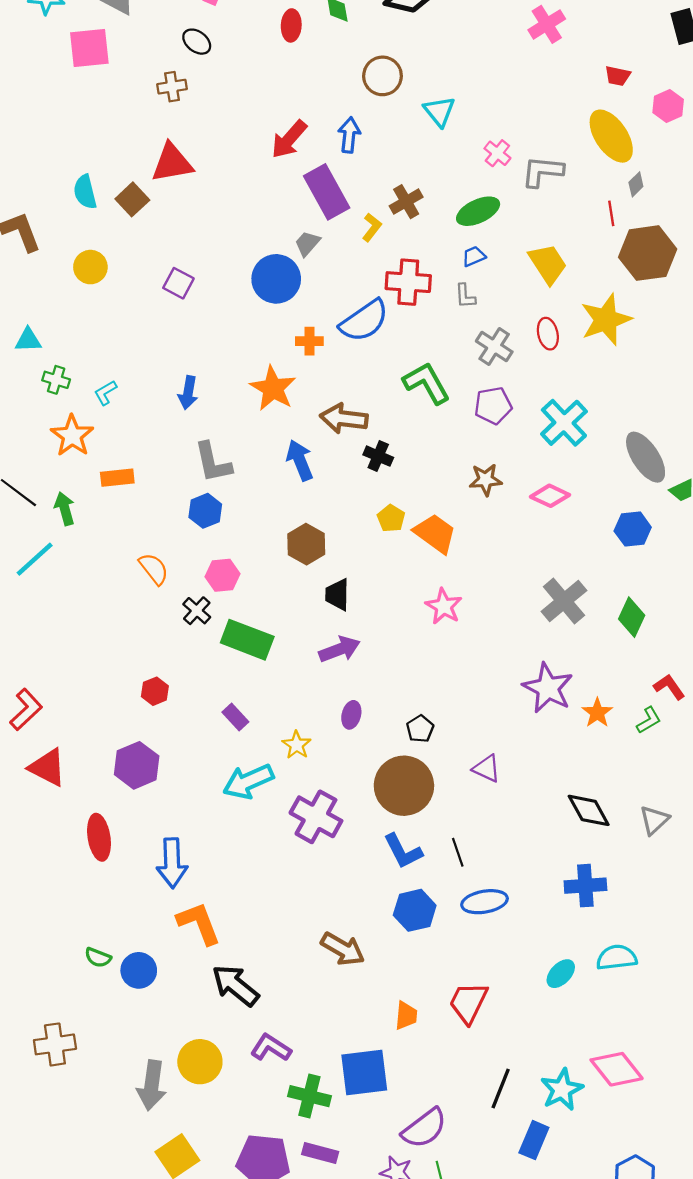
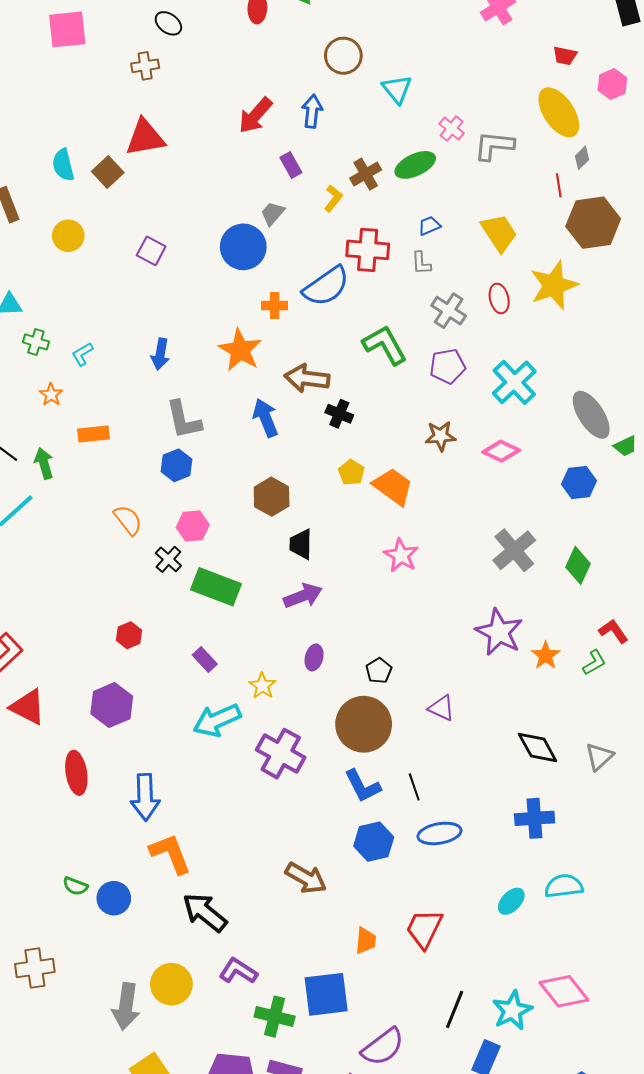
purple rectangle: (327, 192) -> (291, 165), size x0.5
green ellipse: (478, 211) -> (415, 165), moved
orange star: (72, 436) -> (51, 395), size x0.6

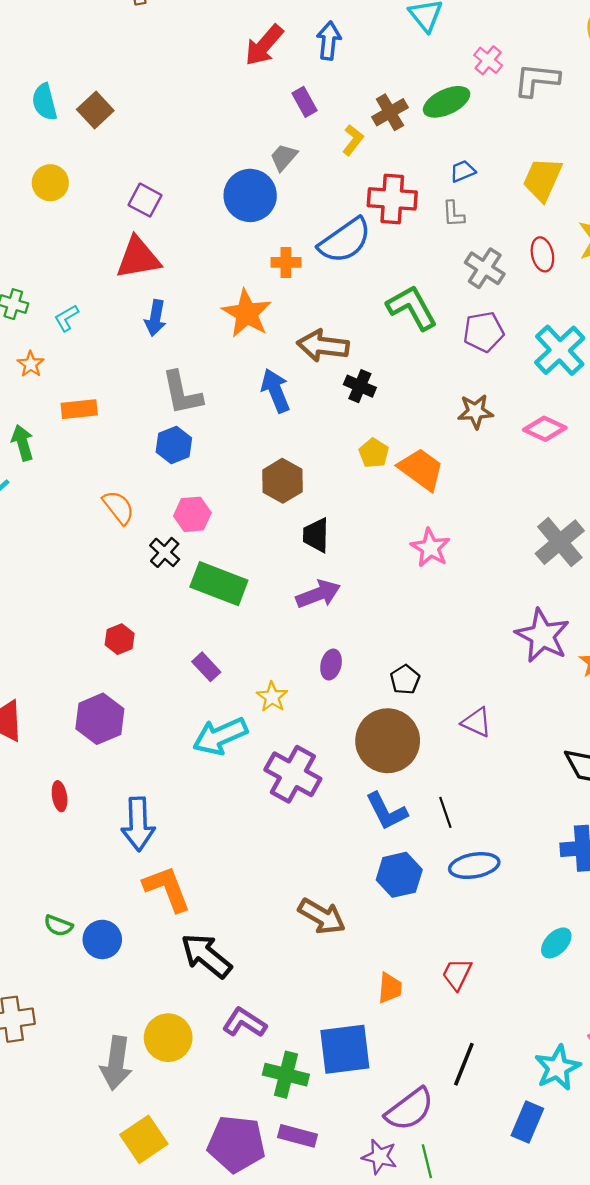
red triangle: (145, 138) -> (138, 258), moved
yellow trapezoid: (499, 233) -> (542, 179), turned -123
red ellipse: (76, 773) -> (60, 796), size x0.6
red trapezoid: (424, 929) -> (457, 974), size x0.7
black line: (455, 1009) -> (464, 1064), moved

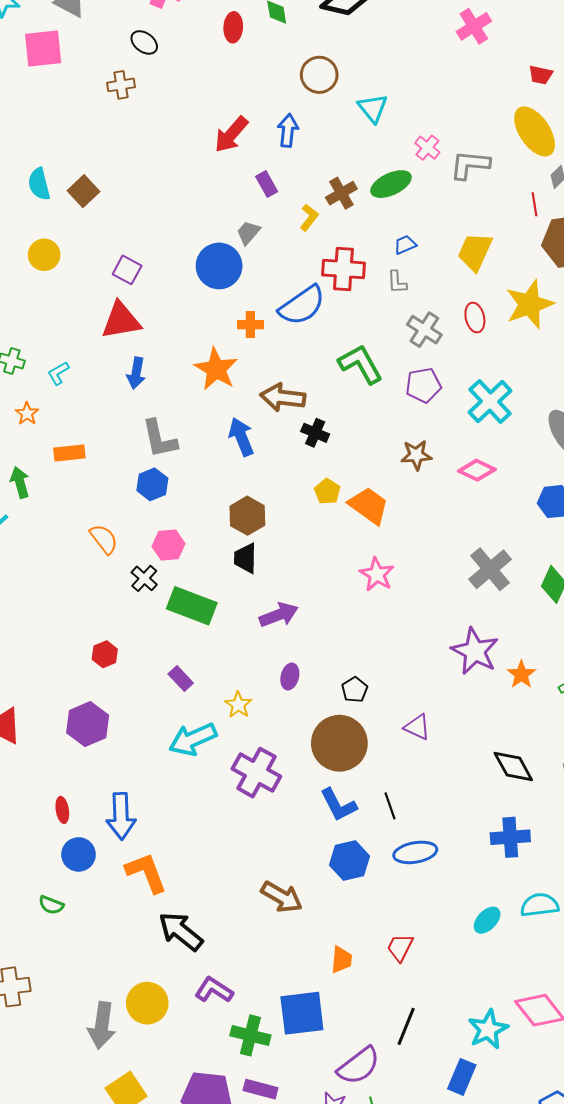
black trapezoid: (316, 535) -> (245, 558), moved
red ellipse: (60, 796) -> (62, 810), moved
blue circle: (102, 939) -> (79, 854), moved

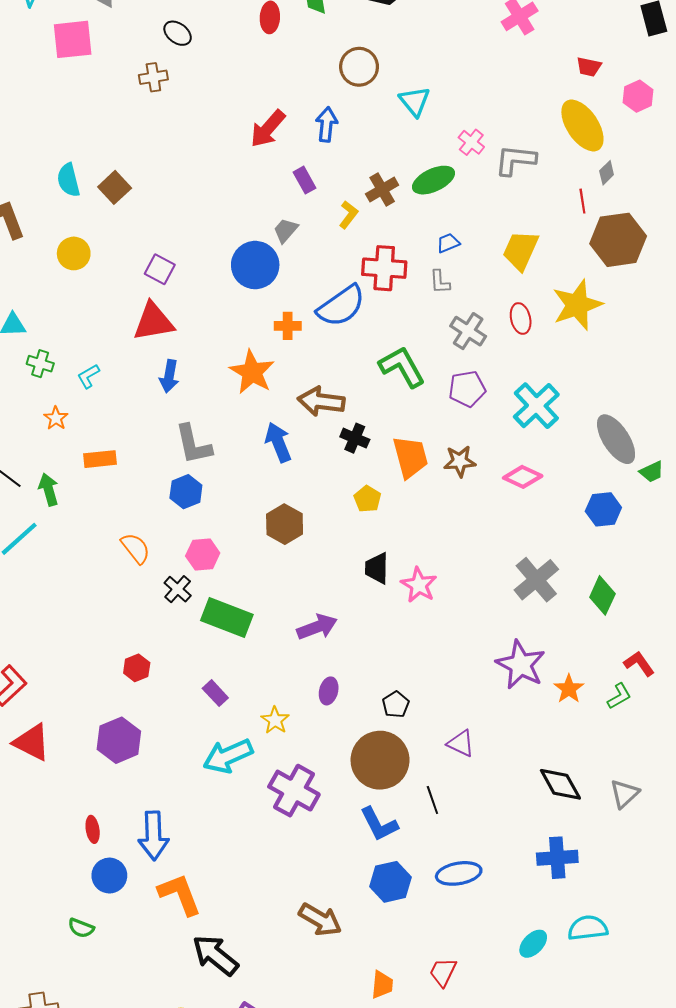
orange trapezoid: (369, 506) -> (410, 457), moved, turned 39
black trapezoid: (245, 558) -> (377, 568), moved
black line: (390, 806) -> (432, 800), moved

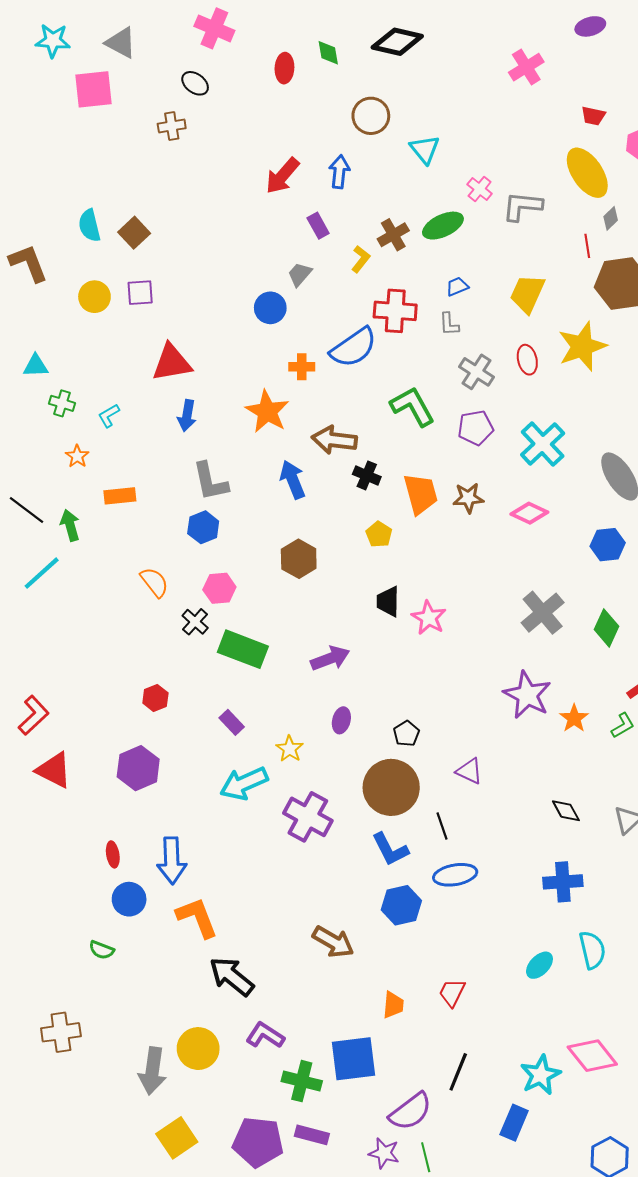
blue circle: (255, 265) -> (270, 308), size x0.7
purple square: (160, 269) -> (140, 293), moved, turned -32
black diamond: (560, 784) -> (566, 811), size x0.7
blue ellipse: (459, 873) -> (455, 875), moved
cyan semicircle: (588, 928) -> (592, 950), turned 84

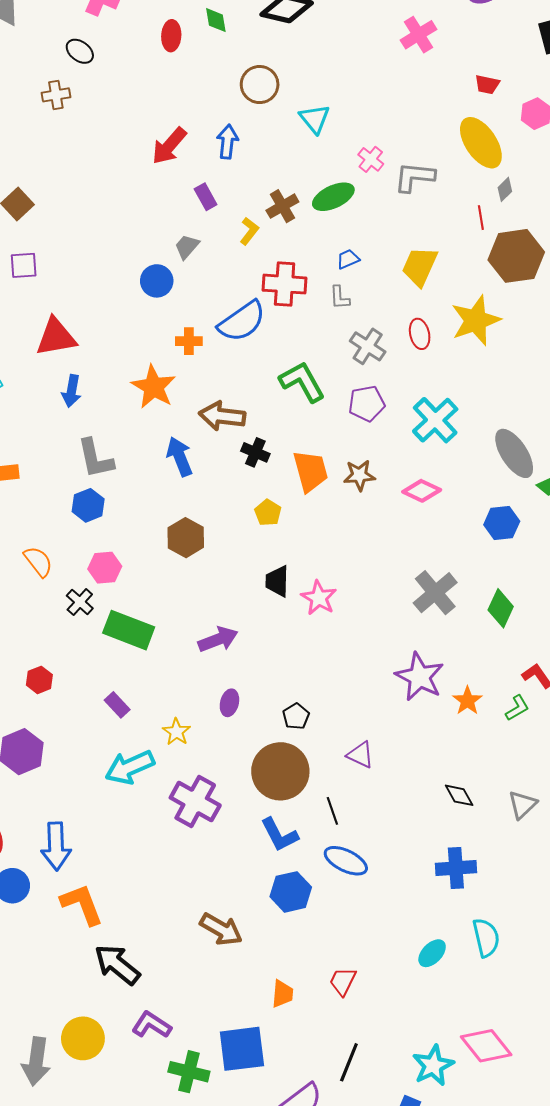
blue ellipse: (455, 875) -> (346, 861), turned 36

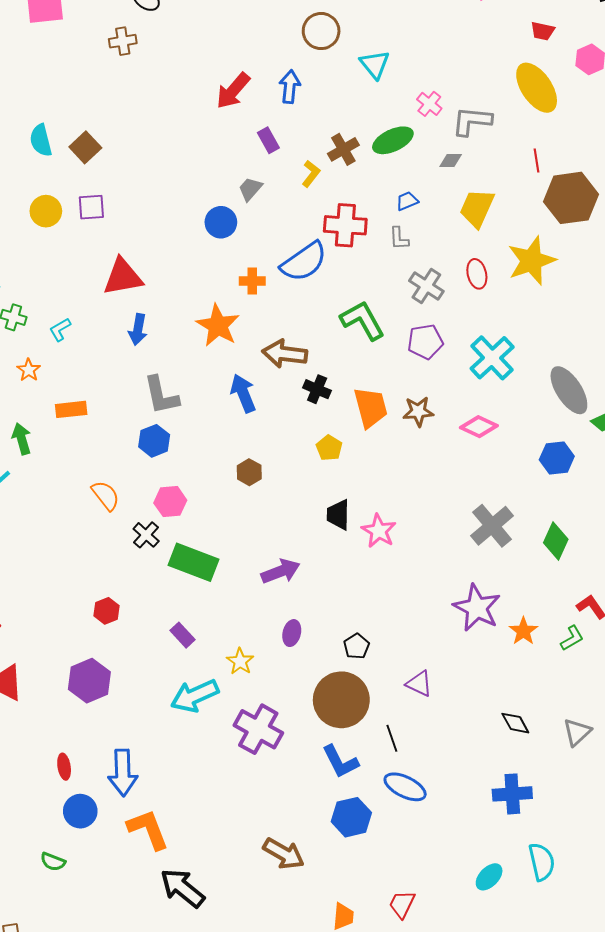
gray diamond: (505, 189) -> (451, 161), moved, turned 45
brown hexagon: (186, 538) -> (249, 472), size x0.7

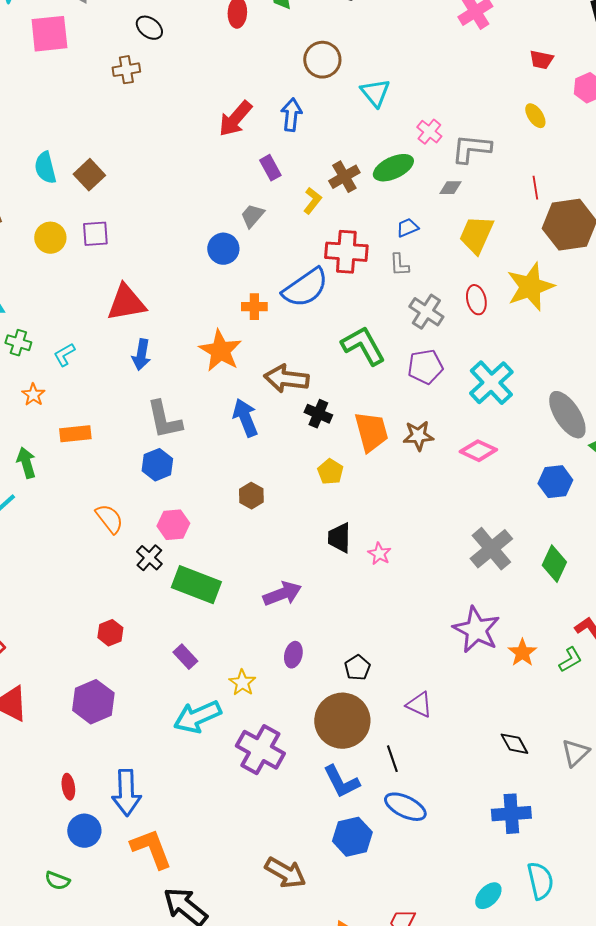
yellow ellipse: (537, 88) -> (535, 116), size x0.5
pink star: (379, 531) -> (379, 554), size x0.7

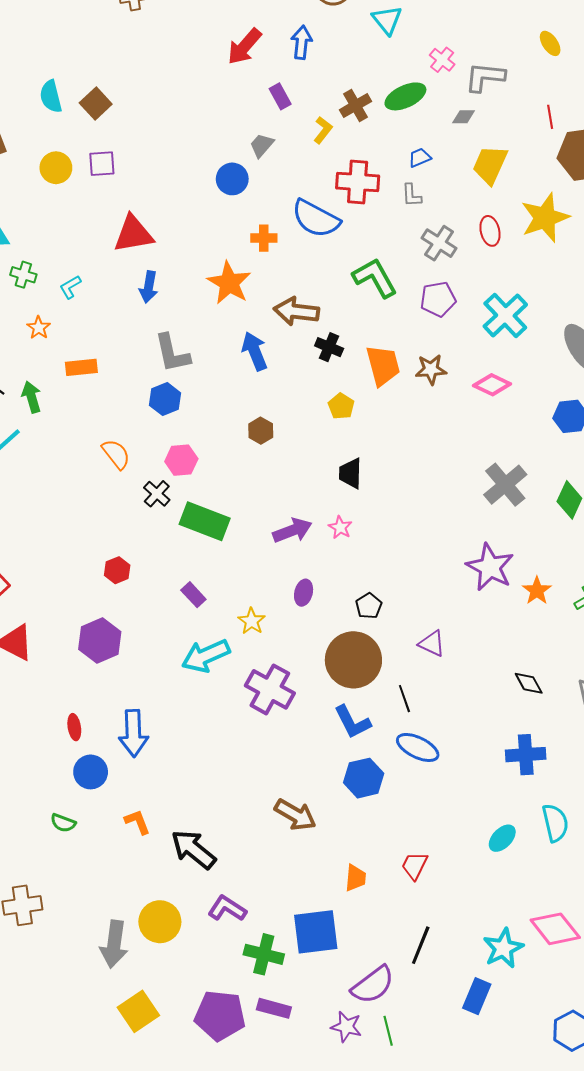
blue semicircle: (305, 288) -> (316, 219), turned 63
pink star: (379, 554) -> (340, 527), moved
orange L-shape: (151, 849) -> (137, 822), moved, size x0.6

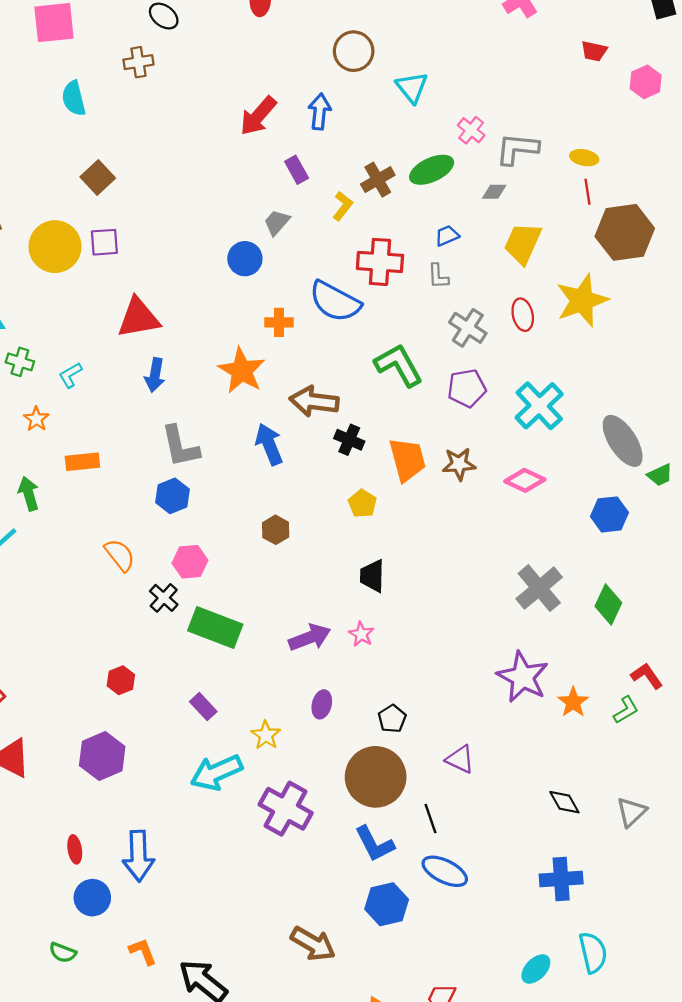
yellow ellipse: (550, 43) -> (584, 158), moved, turned -45
cyan semicircle: (51, 96) -> (74, 98), moved
yellow circle: (56, 168) -> (55, 247), size x1.5

